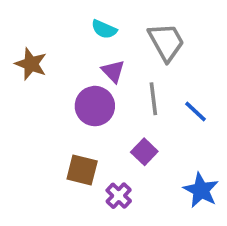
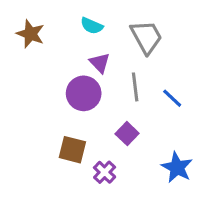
brown star: (31, 64) -> (30, 34), moved

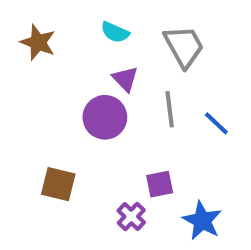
purple square: (127, 134) -> (160, 184), moved, turned 35
brown square: (72, 150) -> (58, 184), moved
blue star: (177, 167) -> (202, 221), moved

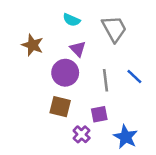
brown star: (38, 42) -> (32, 45), moved
gray line: (170, 109) -> (105, 80), moved
brown square: (58, 184) -> (60, 107), moved

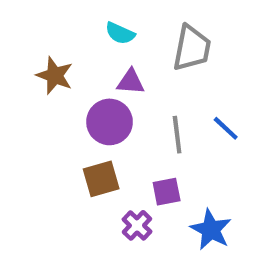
gray trapezoid: (114, 29) -> (192, 48), turned 40
purple triangle: (78, 49) -> (131, 82), turned -42
brown square: (60, 107) -> (101, 179), turned -30

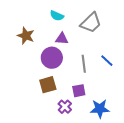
gray trapezoid: (192, 48) -> (91, 23), turned 35
blue star: (211, 230) -> (100, 109), turned -30

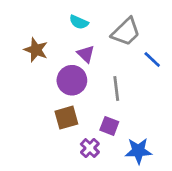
purple triangle: (62, 39) -> (86, 54), turned 40
blue line: (107, 61) -> (152, 59), moved
purple square: (79, 91) -> (109, 126), turned 32

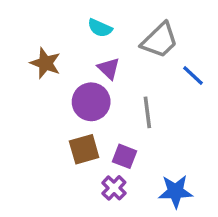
purple square: (109, 126) -> (125, 156), moved

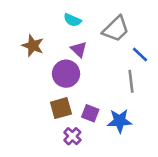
gray line: (147, 112) -> (131, 81), moved
purple cross: (114, 188) -> (72, 136), moved
blue star: (175, 191) -> (120, 121), moved

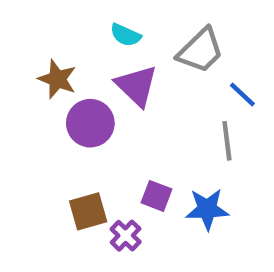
purple triangle: (79, 49) -> (137, 86), size x1.5
purple circle: (66, 74) -> (90, 123), moved
brown square: (61, 108) -> (88, 211), moved

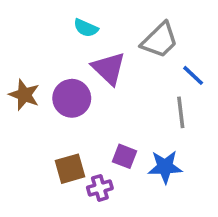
cyan semicircle: (126, 35) -> (86, 28), moved
brown star: (57, 79) -> (24, 95), moved
purple cross: (126, 236) -> (100, 188), turned 30

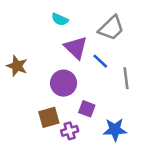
blue line: (193, 75) -> (100, 61), moved
purple circle: (72, 98) -> (64, 83), moved
blue star: (165, 167) -> (115, 130), moved

